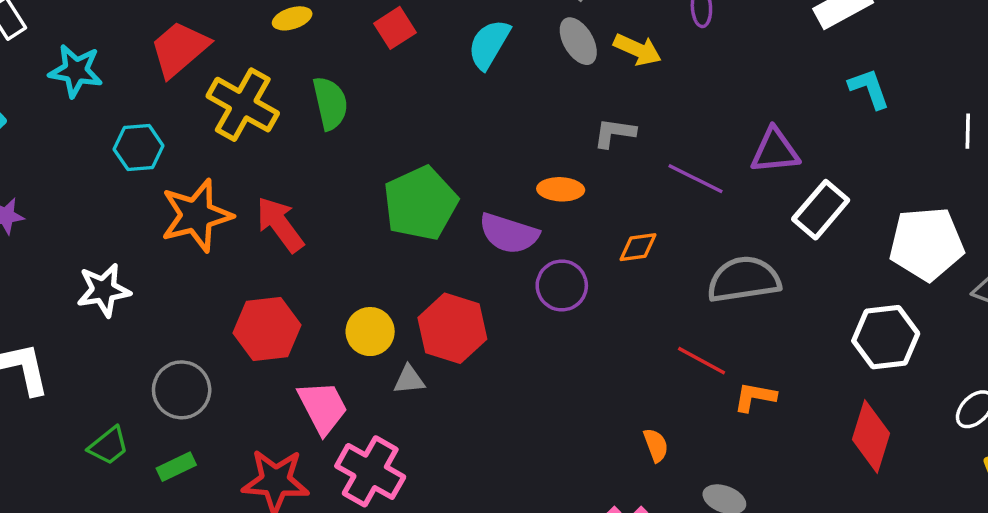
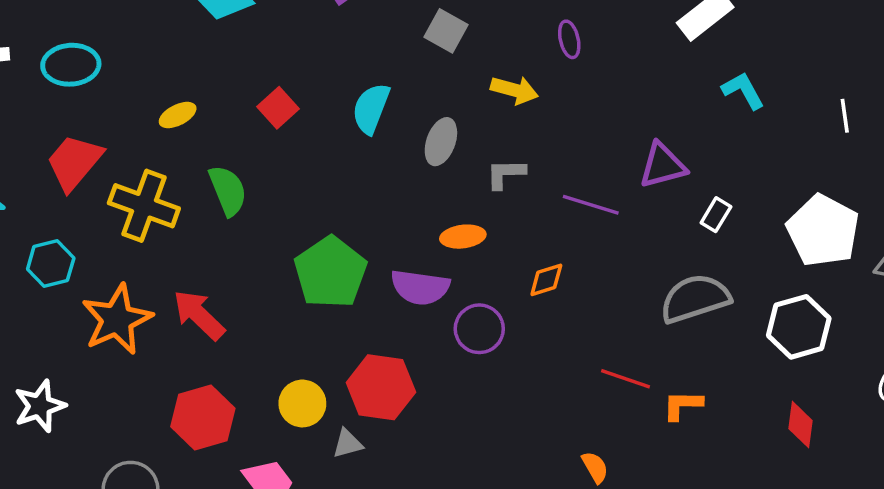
gray ellipse: (578, 41) -> (441, 142), moved, turned 60
white rectangle: (821, 210) -> (716, 215), size x0.6
white pentagon: (926, 244) -> (823, 231), turned -30
gray semicircle: (744, 279) -> (695, 298), moved
red diamond: (871, 436) -> (800, 425), size x0.7

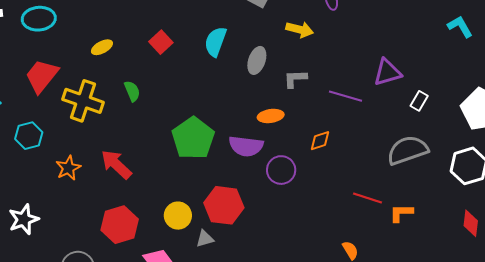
cyan L-shape: (743, 91) -> (460, 27), moved
green semicircle: (228, 190) -> (132, 91), size x0.7
orange star: (117, 320) -> (68, 168), size x0.6

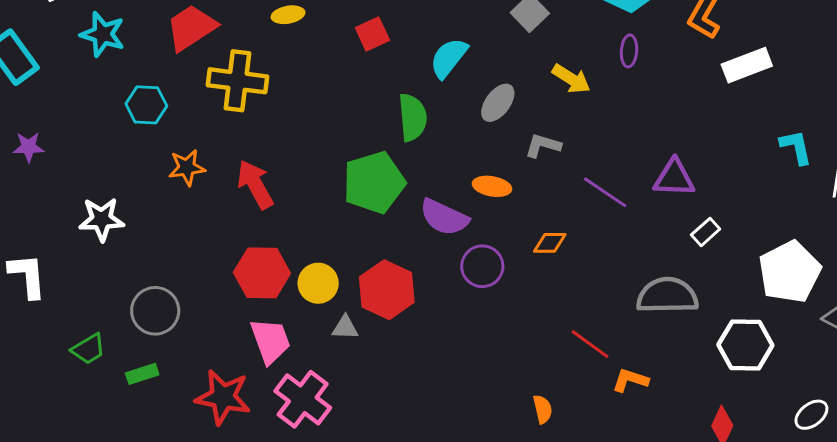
green semicircle: (132, 91) -> (413, 117), moved, size x1.5
yellow cross: (83, 101) -> (238, 81), turned -30
red hexagon: (120, 225) -> (262, 273), moved

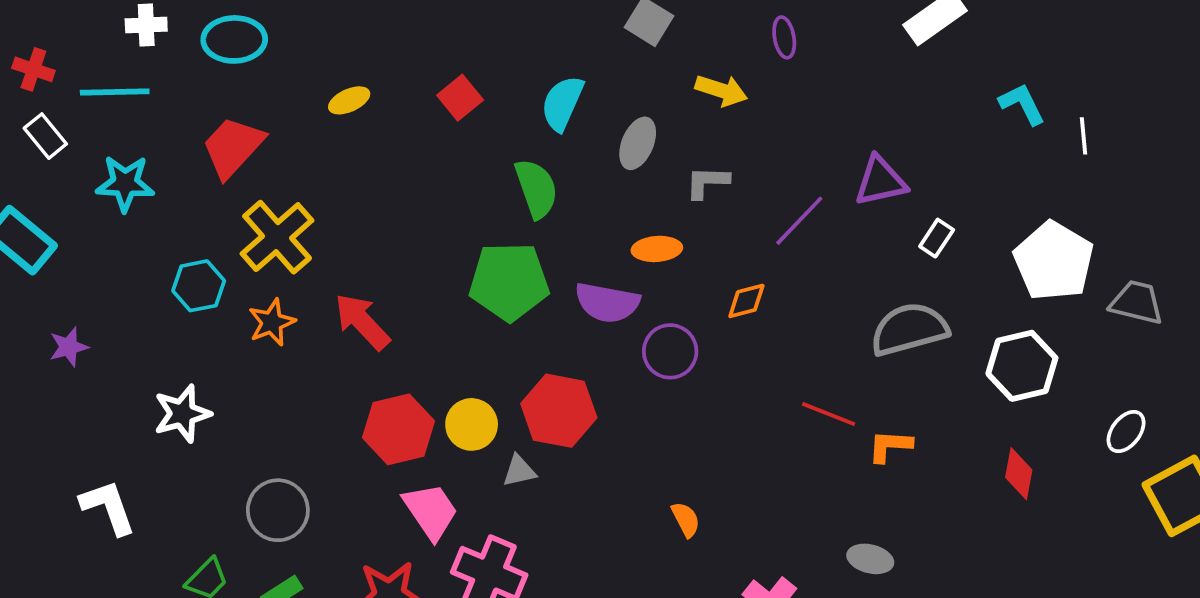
yellow cross: (238, 81) -> (277, 237), moved, turned -34
cyan hexagon: (146, 105) -> (199, 286), moved
green pentagon: (374, 182) -> (509, 282), turned 30
purple line: (605, 192) -> (799, 221), turned -66
orange semicircle: (543, 409) -> (686, 519), moved

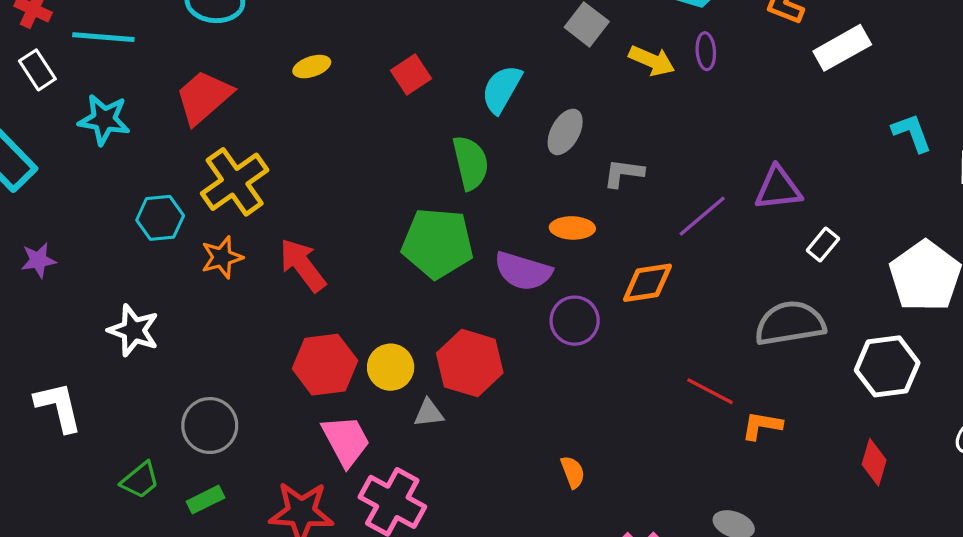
yellow arrow: (721, 90) -> (652, 61), moved
orange diamond: (746, 301) -> (647, 283), size x1.4
white star: (182, 414) -> (133, 330), turned 30

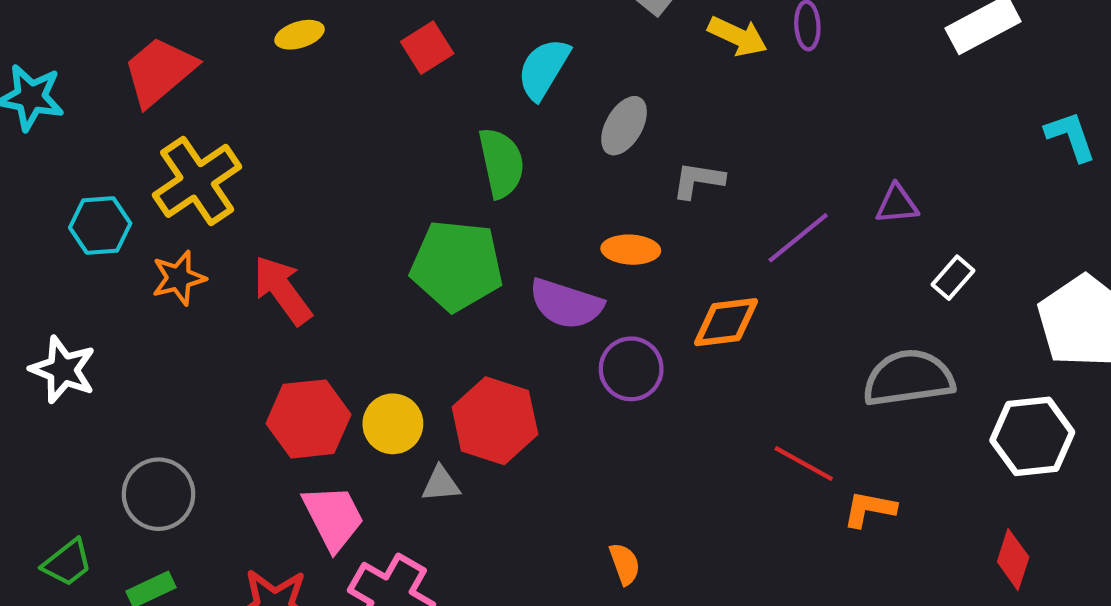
purple triangle: (778, 188) -> (897, 204), size x0.7

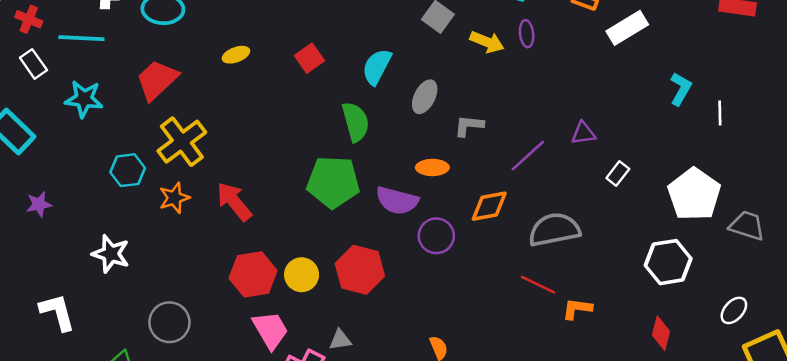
cyan L-shape: (1070, 136) -> (681, 89), turned 52
gray semicircle: (908, 378) -> (554, 230), moved
gray triangle: (441, 484) -> (340, 340), moved

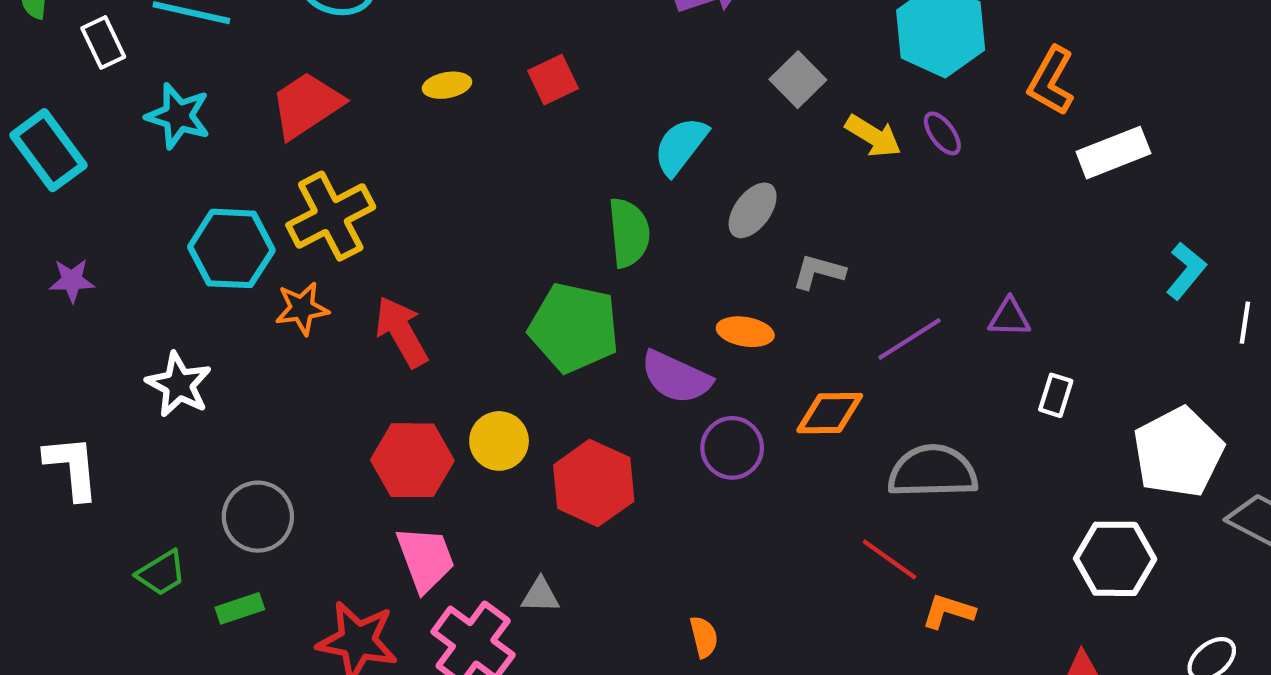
purple ellipse: (527, 34) -> (942, 133), turned -40
red square: (309, 58) -> (553, 80), moved
cyan hexagon: (128, 170) -> (231, 248), size x1.4
white rectangle: (618, 174) -> (1056, 395), turned -30
yellow circle: (302, 275) -> (499, 441), moved

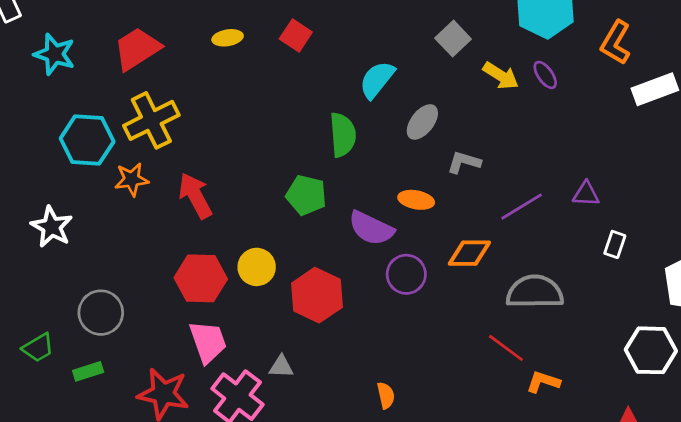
red square: (553, 80) -> (296, 35), turned -32
green pentagon: (574, 328) -> (306, 195), size x0.7

